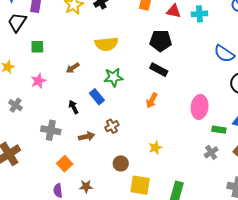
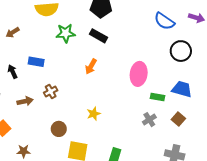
green star: (113, 77) -> (66, 33), moved
blue rectangle: (97, 97) -> (36, 62), turned -42

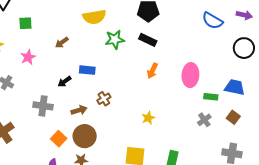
black circle: (181, 51) -> (244, 48), moved
orange arrow: (91, 66) -> (152, 71), moved
black arrow: (13, 72) -> (65, 81), turned -96
brown circle: (59, 129) -> (85, 136), moved, size x1.5

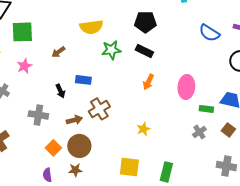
green square: (25, 23) -> (22, 32), size x1.6
black arrow: (65, 81) -> (60, 91), turned -80
brown cross: (104, 99) -> (99, 109), size x1.5

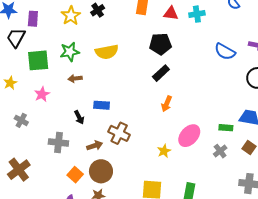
green star: (111, 50) -> (70, 52), moved
black rectangle: (144, 51) -> (161, 73), turned -66
brown arrow: (58, 52) -> (75, 79), turned 32
pink ellipse: (186, 87) -> (189, 136), moved, turned 40
brown cross: (99, 109) -> (119, 133), turned -30

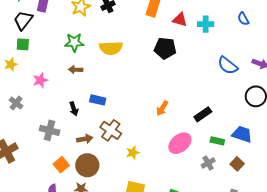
green square: (38, 60) -> (23, 44), moved, size x0.6
black rectangle: (161, 73) -> (203, 114), moved
yellow star: (164, 151) -> (133, 153), moved

